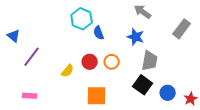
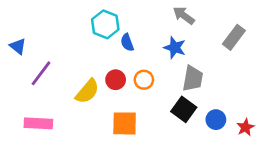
yellow semicircle: (68, 71) -> (87, 91), size x1.5
pink rectangle: (30, 96) -> (38, 123), size x1.5

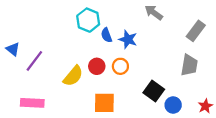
blue triangle: (18, 46) -> (13, 49), moved
blue star: (175, 48) -> (128, 39), moved
gray trapezoid: (193, 78) -> (189, 65), moved
blue circle: (216, 120) -> (173, 105), moved

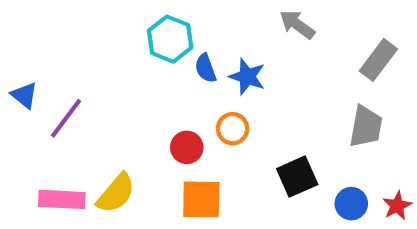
red circle: (97, 66) -> (187, 147), moved
yellow semicircle: (73, 76) -> (116, 193), moved
black square: (154, 91) -> (297, 177), turned 30
blue circle: (173, 105) -> (351, 204), moved

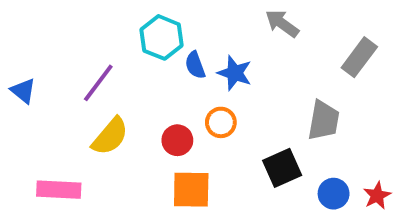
purple line: (66, 118) -> (98, 83), moved
gray trapezoid: (366, 127) -> (324, 120), moved
yellow semicircle: (116, 193) -> (110, 136), moved

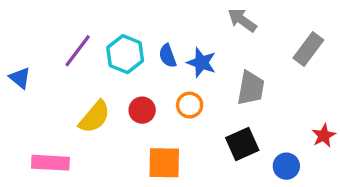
cyan hexagon: (162, 37) -> (125, 54), moved
purple line: (98, 83) -> (78, 51), moved
gray trapezoid: (324, 120) -> (251, 88), moved
red circle: (177, 140) -> (142, 110), moved
red star: (377, 196) -> (324, 136), moved

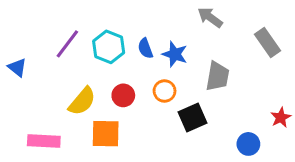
gray rectangle: (308, 49) -> (268, 42), turned -72
black square: (242, 144) -> (192, 117), moved
orange square: (164, 163) -> (106, 134), moved

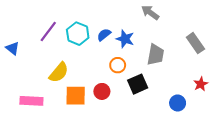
gray rectangle: (268, 42) -> (195, 43), moved
blue semicircle: (145, 48) -> (104, 35), turned 72
red circle: (123, 95) -> (102, 91), moved

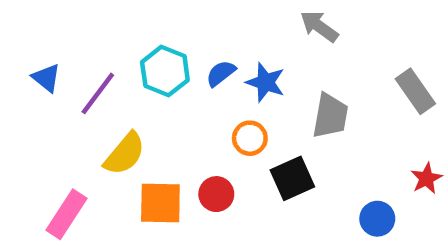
purple line: (48, 31) -> (98, 93), moved
blue triangle: (13, 48) -> (46, 78), moved
pink rectangle: (31, 101) -> (67, 214), turned -60

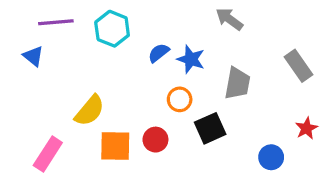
cyan hexagon: (165, 71) -> (112, 29), moved
purple line: (98, 93) -> (56, 22), moved, turned 48

